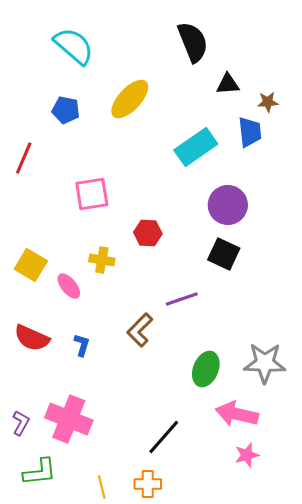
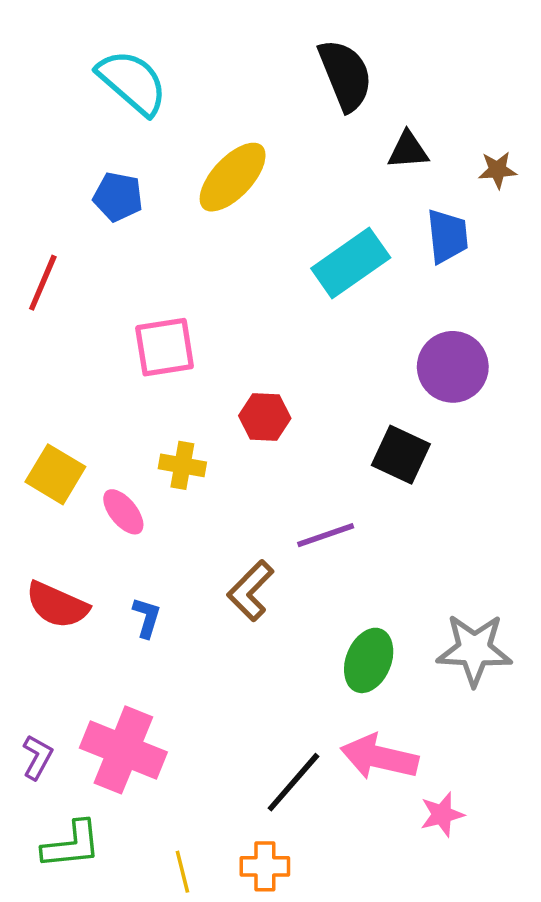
brown star: (268, 102) -> (498, 170), moved
purple circle: (228, 205) -> (453, 367), moved
pink arrow: (237, 414) -> (379, 757), moved

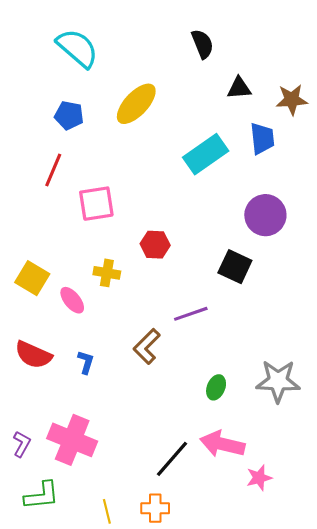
black semicircle: (345, 75) -> (202, 44), size x0.7
brown star: (498, 170) -> (292, 100), size x1.4
red line: (43, 283) -> (53, 170), moved
green ellipse: (369, 660) -> (216, 387), size x0.7

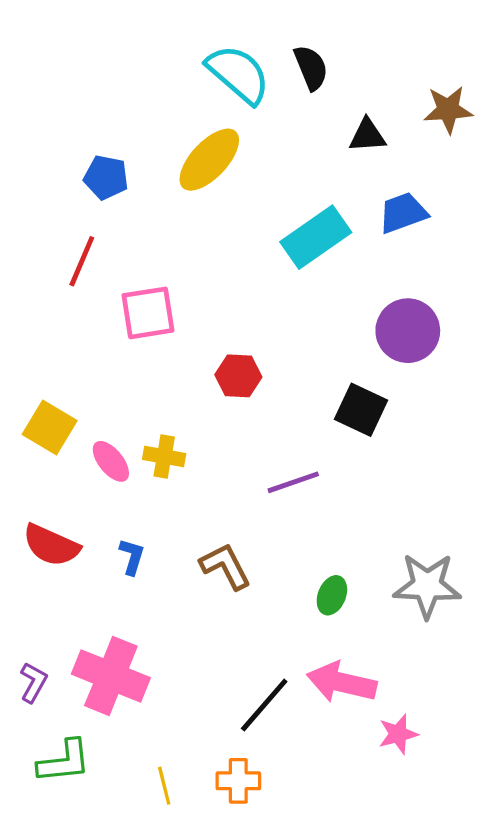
cyan semicircle: (77, 48) -> (238, 74), moved
brown star: (292, 100) -> (448, 110), moved
blue trapezoid: (262, 138) -> (403, 213), turned -104
yellow cross: (107, 273) -> (164, 457), moved
brown L-shape: (147, 346) -> (225, 566), moved, turned 108

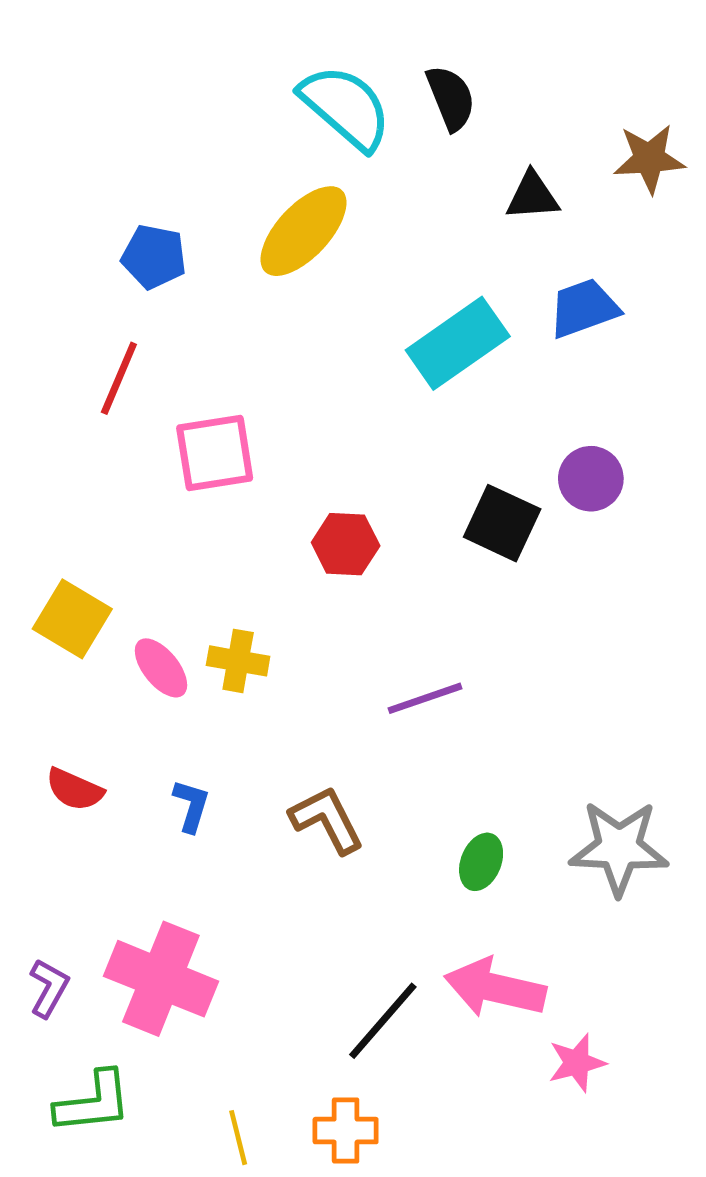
purple circle: (408, 331) -> (591, 479), size x0.7
black square: (361, 410) -> (502, 523), moved
red semicircle: (51, 545) -> (75, 789), size x0.7

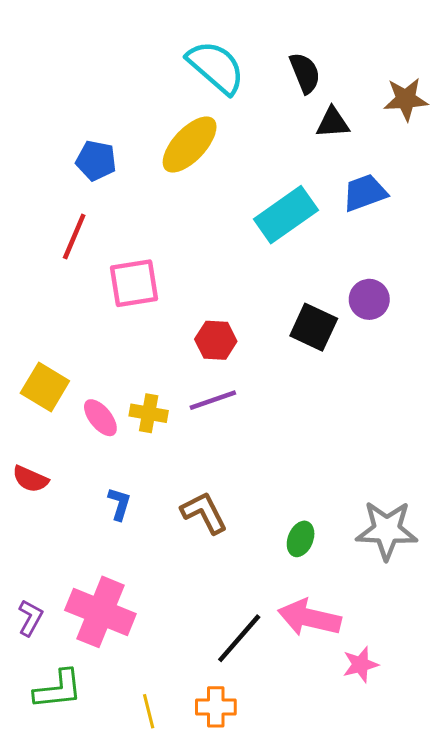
black semicircle: (451, 98) -> (305, 73), moved
purple line: (425, 698) -> (213, 400), moved
red semicircle: (75, 789) -> (30, 479), moved

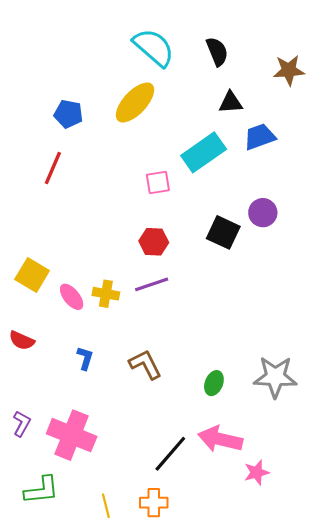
black triangle: (333, 123) -> (231, 102), moved
pink square: (134, 283) -> (158, 183), moved, size x0.7
purple L-shape: (30, 618) -> (22, 424), moved

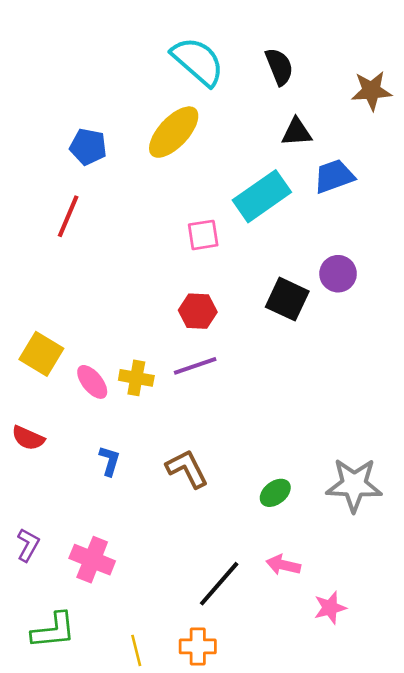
green ellipse: (214, 383) -> (275, 493), turned 30
pink cross: (72, 435) -> (92, 560), size x0.7
pink arrow: (220, 439) -> (283, 565), size x0.6

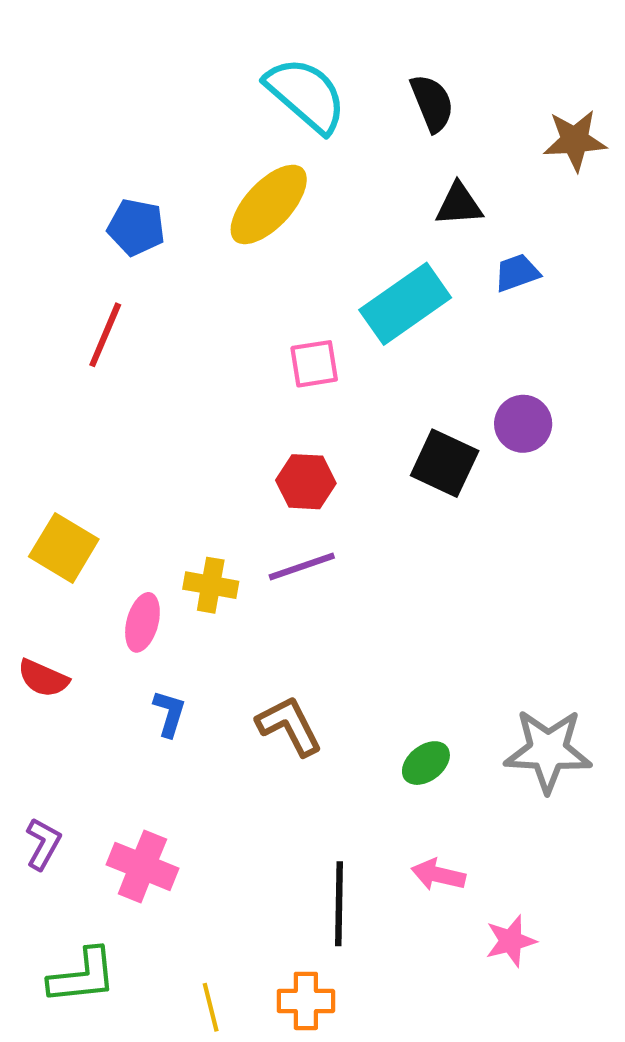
blue trapezoid: (334, 176) -> (517, 273), size x0.7
pink ellipse: (92, 382) -> (142, 622), moved, turned 54
black line: (219, 584) -> (339, 904), turned -40

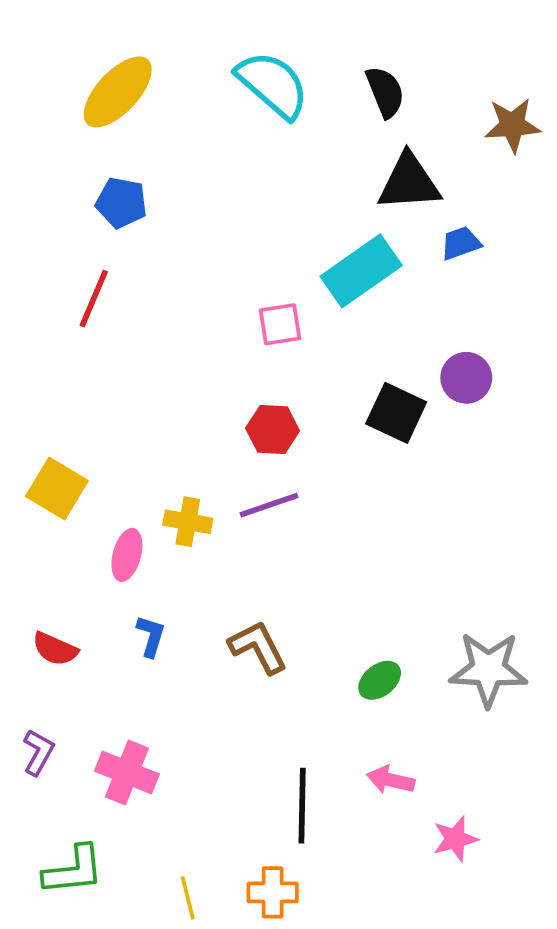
yellow ellipse: (269, 204) -> (118, 92), moved
black triangle: (459, 204) -> (409, 182), size x1.5
red semicircle: (43, 678) -> (55, 649), moved

